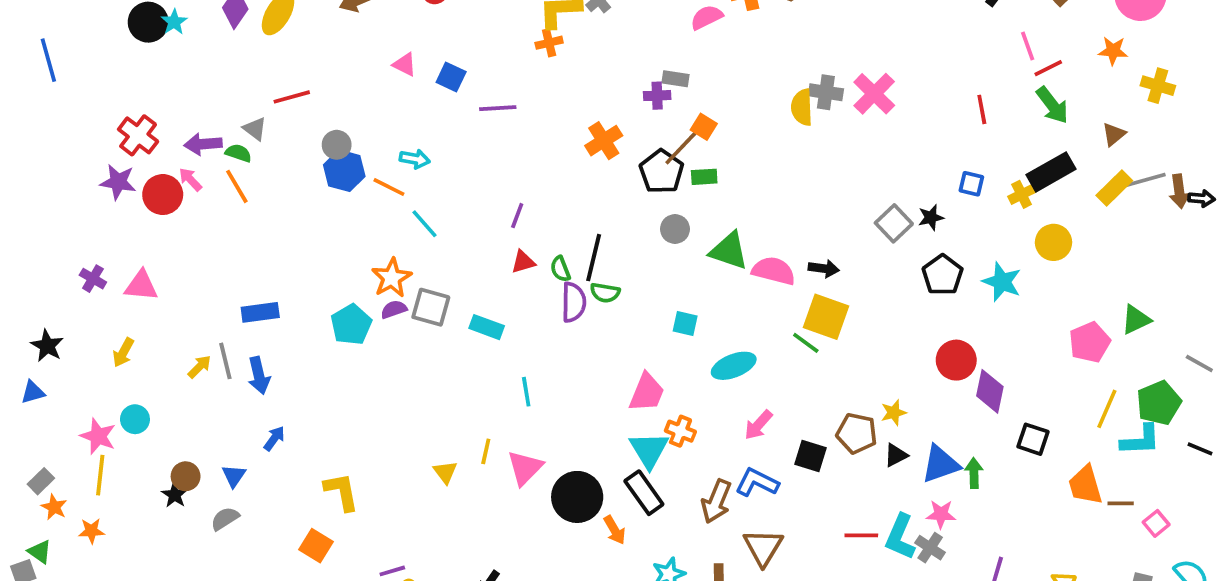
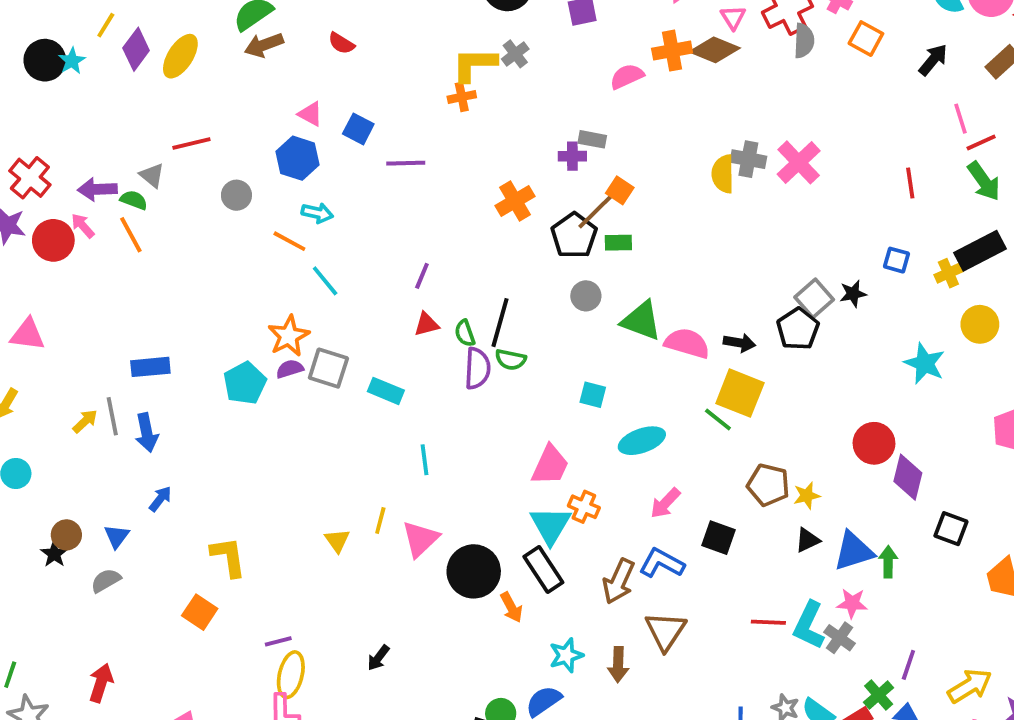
blue hexagon: (344, 171) -> (298, 158), moved
black pentagon: (942, 275) -> (798, 329), moved
brown pentagon: (857, 433) -> (768, 485), moved

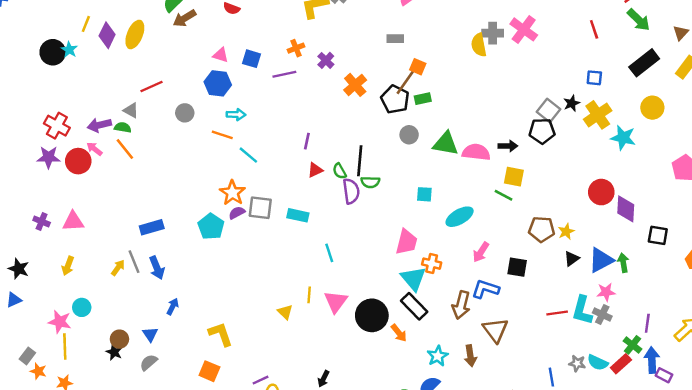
orange cross: (462, 97) -> (296, 48), moved
purple cross: (572, 156) -> (326, 60), moved, turned -35
yellow cross: (948, 273) -> (598, 115), moved, size x1.6
black pentagon: (798, 329) -> (542, 131), turned -30
yellow square: (740, 393) -> (514, 177), size x0.7

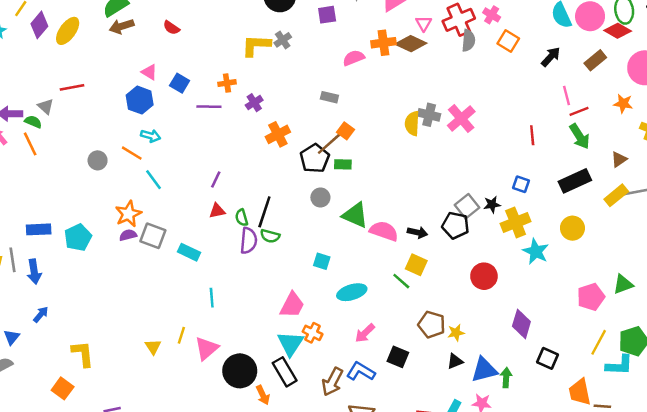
gray circle: (185, 113) -> (98, 160), moved
red circle: (601, 192) -> (484, 276), moved
cyan pentagon: (211, 226) -> (78, 237), moved

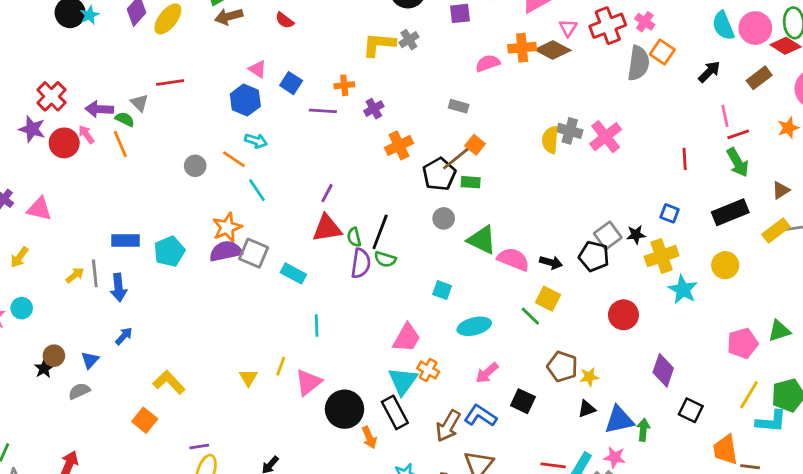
gray semicircle: (468, 41) -> (638, 63), moved, size x1.4
orange star: (623, 104) -> (788, 128), turned -30
red triangle: (217, 211) -> (327, 228), size x1.6
purple semicircle: (128, 235) -> (226, 251), size x1.6
yellow L-shape: (83, 354) -> (169, 382), turned -40

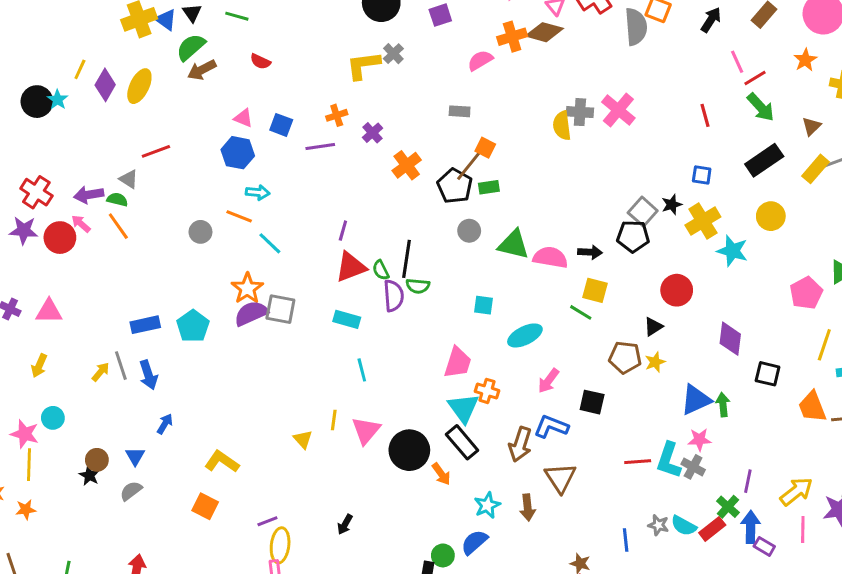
cyan rectangle: (293, 273) -> (347, 319), moved
black triangle: (587, 409) -> (653, 327), moved

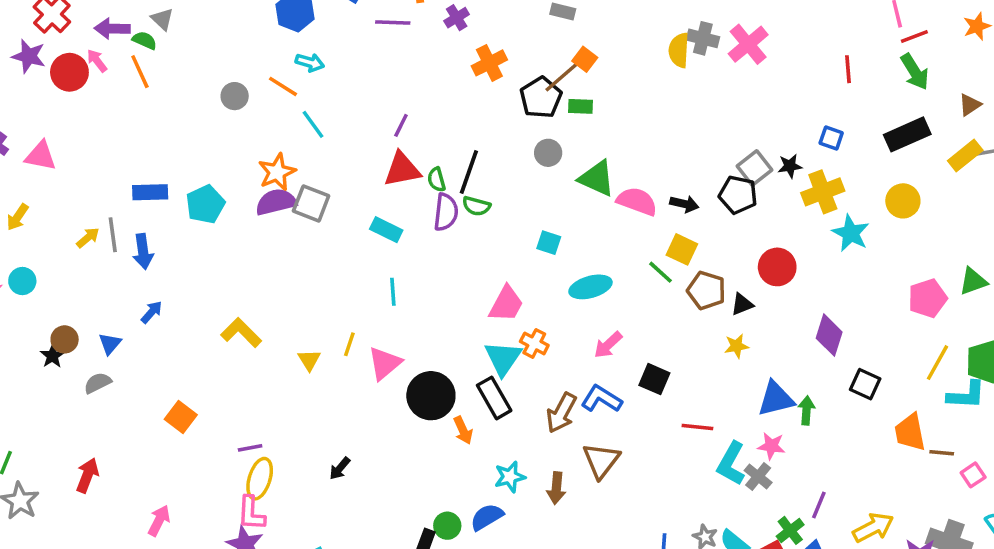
brown pentagon: (625, 357) -> (706, 290), moved
yellow L-shape: (222, 462) -> (241, 333), moved
red line: (638, 462) -> (697, 427), moved

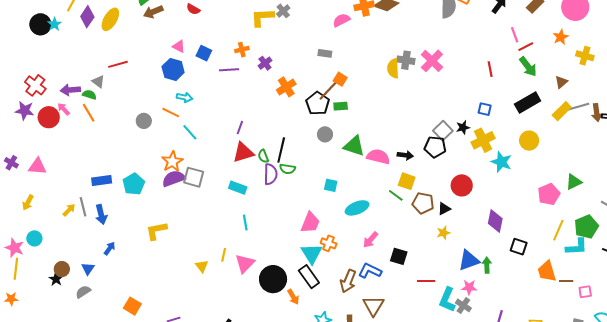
yellow L-shape: (241, 333) -> (156, 231), moved, turned -50
pink square: (973, 475) -> (585, 292), turned 32

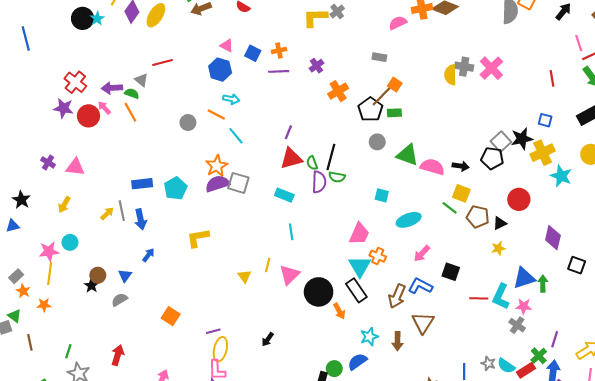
orange cross: (242, 50) -> (279, 50), moved
black star: (463, 127) -> (522, 139), size x1.5
pink star: (15, 248) -> (49, 251), turned -30
cyan L-shape: (447, 300) -> (501, 297), moved

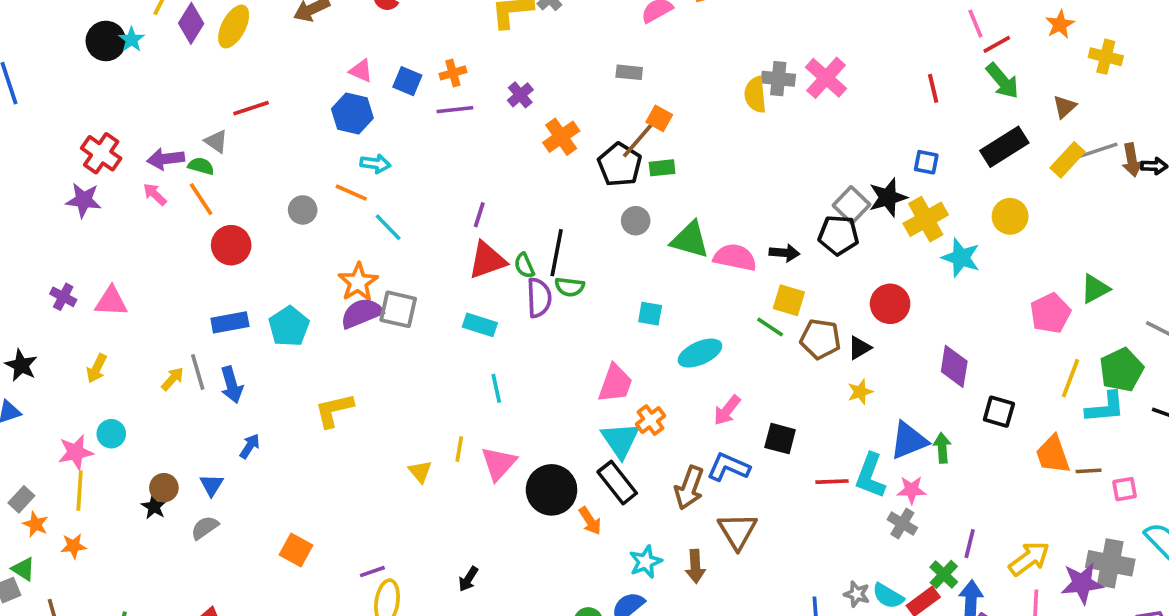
red circle: (89, 116) -> (231, 245), moved
orange cross: (378, 256) -> (650, 420), turned 35

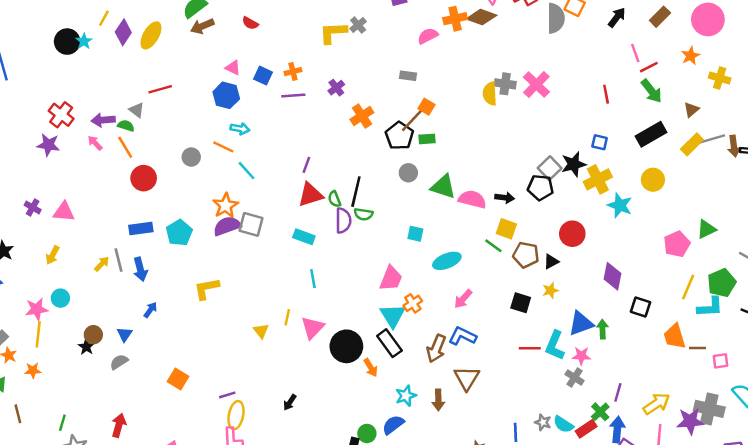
black square: (780, 439) -> (521, 303), moved

